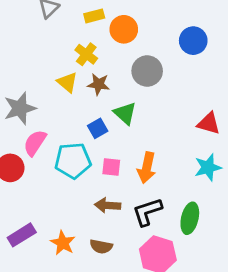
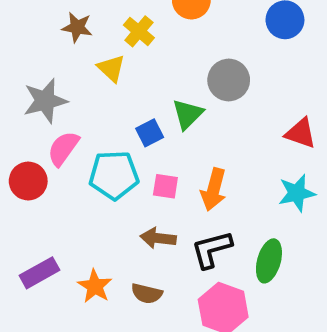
gray circle: (147, 71) -> (229, 80), moved
brown star: (99, 84) -> (77, 27), moved
green triangle: (125, 113) -> (188, 114), turned 30

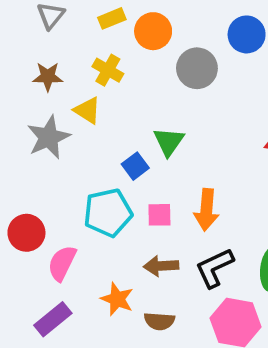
gray circle: (229, 80) -> (197, 68), moved
gray star: (45, 101) -> (49, 137), moved
pink semicircle: (63, 148) -> (62, 263), moved
orange star: (95, 286) -> (117, 299), moved

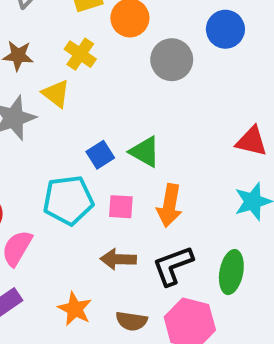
green triangle: (169, 142) -> (145, 152), moved, turned -40
orange star: (117, 299) -> (75, 309), moved
brown semicircle: (159, 321) -> (131, 321), moved

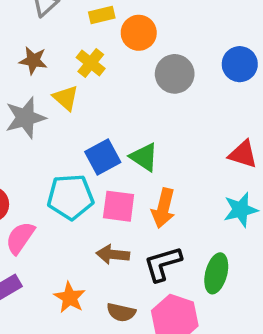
blue circle: (225, 29) -> (240, 64), moved
blue square: (100, 155) -> (103, 157), size x1.4
pink square: (121, 207) -> (119, 206), size x1.4

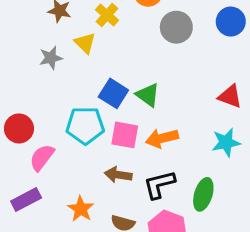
gray star: (25, 118) -> (51, 58), size x0.7
blue square: (103, 157) -> (113, 93), turned -32
orange arrow: (163, 208) -> (162, 138), turned 60

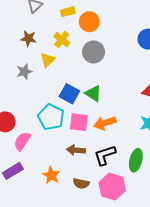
gray circle: (176, 27) -> (94, 52), moved
yellow triangle: (85, 43) -> (48, 60), turned 35
cyan pentagon: (85, 125) -> (51, 117), turned 30

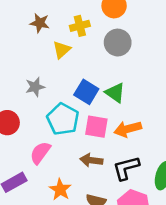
yellow cross: (62, 40) -> (80, 26), turned 35
gray star: (24, 72) -> (35, 87), moved
pink semicircle: (22, 141) -> (40, 153), moved

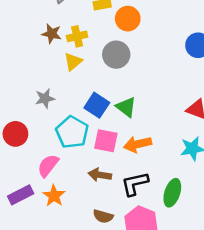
yellow cross: (80, 26) -> (77, 36), moved
gray circle: (118, 43) -> (116, 55), moved
orange star: (60, 190) -> (54, 196), moved

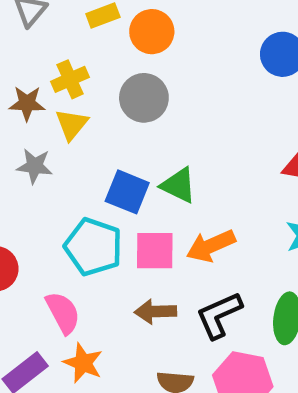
brown star: (52, 34) -> (27, 103), moved
gray star: (45, 98) -> (35, 166), moved, turned 30
pink semicircle: (48, 166) -> (63, 313), turned 125

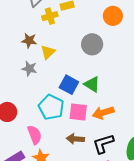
orange circle: (152, 32) -> (113, 16), moved
yellow cross: (70, 79) -> (50, 16), moved
gray circle: (144, 98) -> (92, 44), moved

